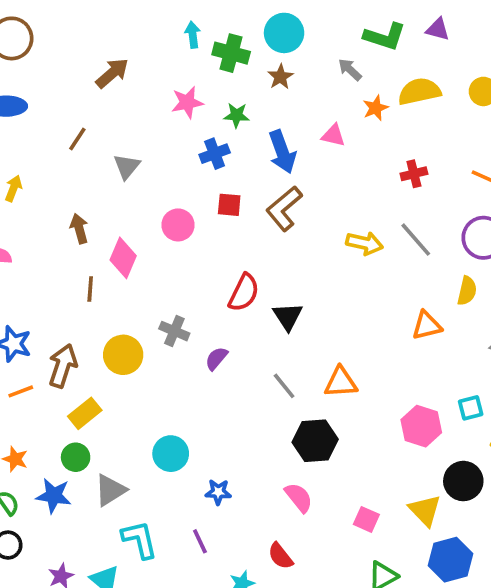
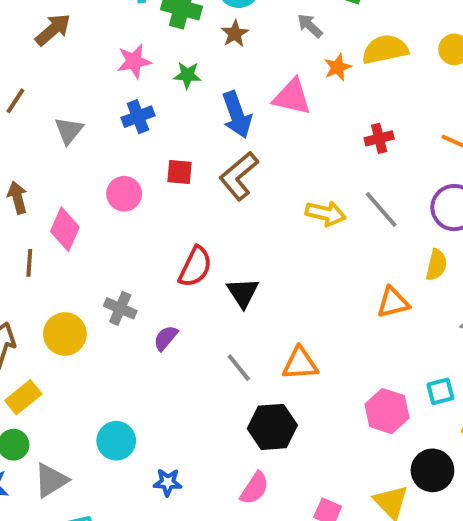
pink triangle: (333, 135) -> (292, 97), size x1.5
blue cross: (215, 154) -> (138, 117), moved
pink semicircle: (299, 497) -> (255, 488), turned 72

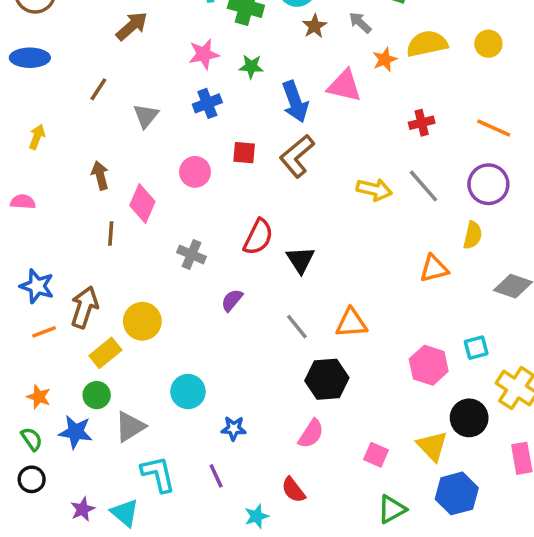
brown star: (235, 34) -> (314, 26), moved
gray cross: (120, 308) -> (192, 254), moved
yellow circle: (65, 334) -> (142, 321), moved

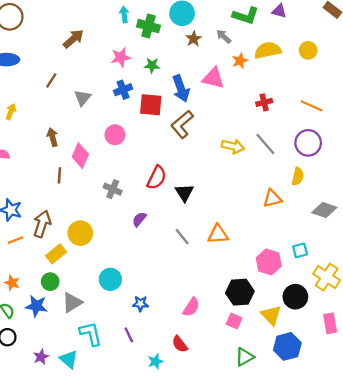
red square: (244, 153) -> (151, 105), moved, size x1.5
black hexagon: (327, 379) -> (240, 292), moved

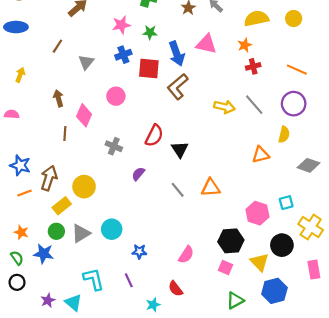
orange star: (240, 61) -> (245, 45), moved
gray triangle: (72, 302) -> (81, 233), moved

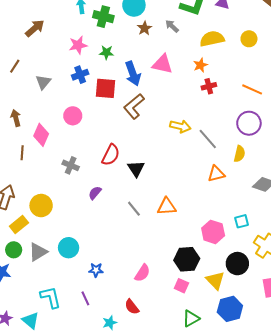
gray line: (254, 105) -> (208, 139), moved

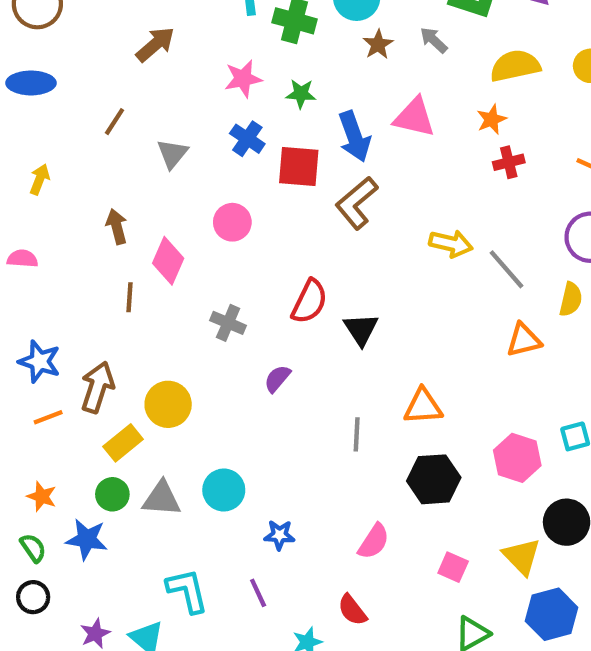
blue cross: (80, 75) -> (247, 139), turned -35
gray line: (134, 209) -> (357, 434), moved, turned 42
gray triangle: (38, 252) -> (162, 499), turned 36
black hexagon: (187, 259) -> (434, 479), moved

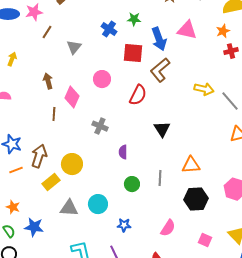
pink star: (243, 79) -> (34, 12), moved
blue cross: (247, 139) -> (109, 29), moved
red semicircle: (309, 301) -> (138, 95), moved
purple semicircle: (277, 379) -> (123, 152), turned -40
green circle: (112, 494) -> (132, 184), moved

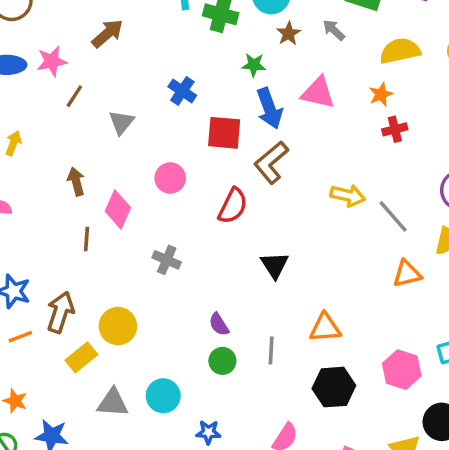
green star: (134, 19) -> (254, 65), moved
purple semicircle: (123, 152) -> (219, 324), moved, turned -32

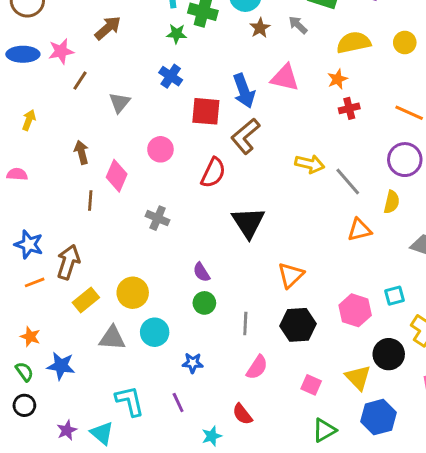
green star: (254, 65) -> (177, 34), moved
black triangle: (275, 265) -> (248, 222), size x1.4
yellow circle: (118, 326) -> (133, 293), moved
orange triangle: (325, 328) -> (291, 275), turned -40
gray line: (271, 350) -> (245, 323), moved

